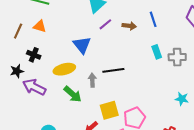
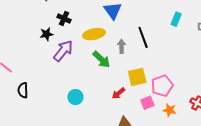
cyan rectangle: (157, 52) -> (176, 19), moved, turned 40
black line: (113, 70) -> (143, 37), turned 75
purple arrow: (34, 87) -> (63, 51), turned 100

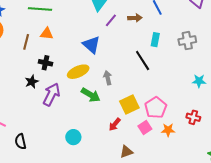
black line: (143, 37) -> (143, 60), moved

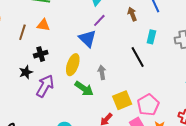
brown arrow: (135, 18) -> (132, 14), turned -112
purple line: (111, 20) -> (99, 20), moved
black cross: (46, 63) -> (41, 54), turned -32
yellow ellipse: (78, 72) -> (73, 65), turned -50

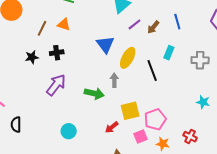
brown arrow: (132, 14) -> (153, 27), turned -128
purple line: (99, 20) -> (134, 24), moved
yellow ellipse: (73, 65) -> (128, 58), moved
black star: (26, 72) -> (32, 57), moved
green arrow: (84, 89) -> (94, 93), turned -30

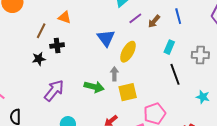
brown line: (42, 28) -> (41, 31), moved
black star: (32, 57) -> (39, 59), moved
black line: (152, 70) -> (175, 74), moved
purple arrow: (56, 85) -> (54, 91), moved
yellow square: (130, 111) -> (128, 92), moved

